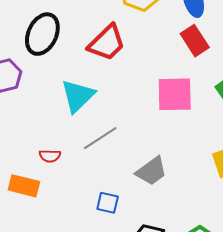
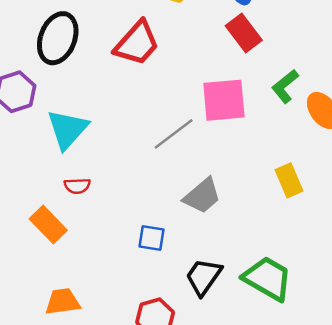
cyan triangle: (78, 96) -> (67, 129), moved
gray line: (100, 138) -> (174, 134), moved
orange rectangle: (24, 186) -> (48, 225), turned 36

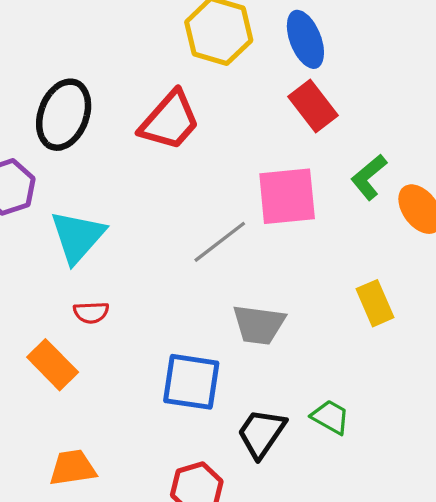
gray trapezoid: (202, 196) -> (259, 325), turned 48
blue square: (152, 238) -> (191, 382), size x1.6
green trapezoid: (268, 278) -> (330, 417), moved, size x0.6

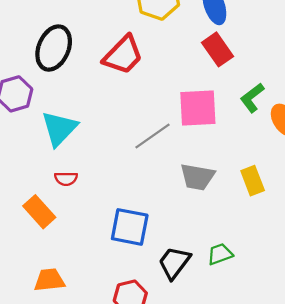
gray trapezoid: (259, 325) -> (197, 177), moved
green trapezoid: (330, 417) -> (220, 254), turned -52

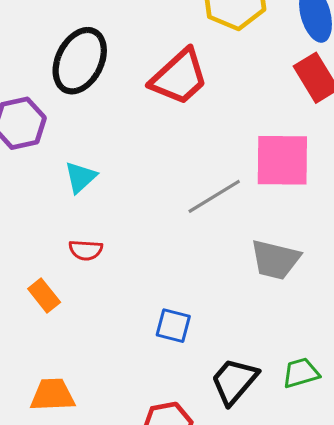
cyan triangle: (59, 128) -> (81, 177), size x0.6
orange rectangle: (39, 212) -> (44, 295), size x0.7
blue square: (130, 227) -> (173, 326), size x0.6

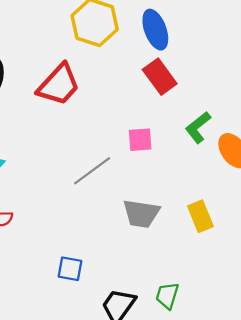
pink square: (282, 160) -> (140, 140), size x0.6
green trapezoid: (301, 373) -> (167, 296), turned -52

